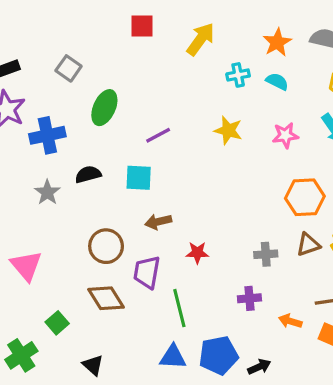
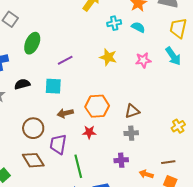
orange hexagon: (305, 197) -> (97, 106), moved
brown triangle: (308, 245) -> (132, 111), moved

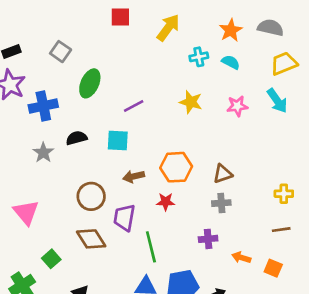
yellow trapezoid: (178, 28) -> (284, 63), turned 55
yellow cross: (178, 126) -> (284, 194), turned 32
brown line: (168, 162) -> (281, 230), moved

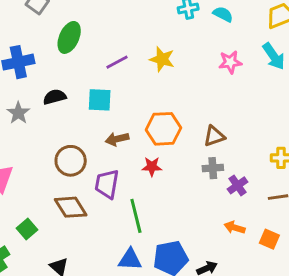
yellow star: (191, 102) -> (162, 59), moved
purple cross: (208, 239) -> (237, 185), moved, turned -30

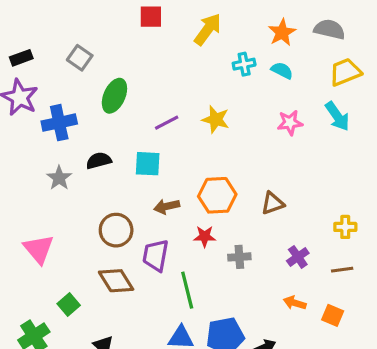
gray cross: (213, 168) -> (239, 257), moved

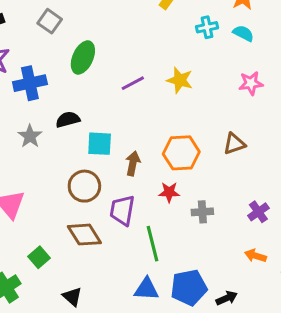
cyan square: (148, 164) -> (100, 144), moved
brown triangle: (273, 203) -> (234, 144), moved
brown arrow: (167, 206) -> (133, 163), turned 115

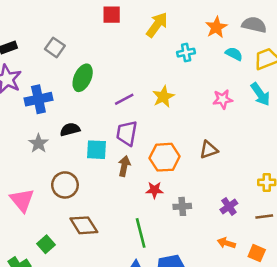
cyan semicircle: (243, 33) -> (234, 54), moved
yellow star: (180, 80) -> (163, 97), turned 30
brown circle: (84, 186) -> (65, 185), moved
purple trapezoid: (122, 210) -> (127, 133), moved

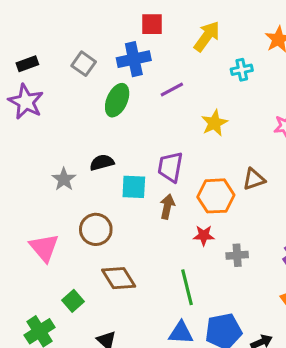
blue cross: (38, 99) -> (134, 59), moved
purple line: (124, 99) -> (172, 90), moved
brown triangle: (209, 150) -> (254, 179), moved

